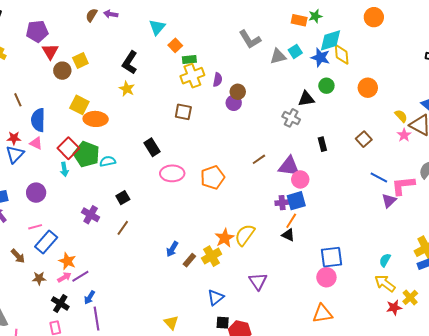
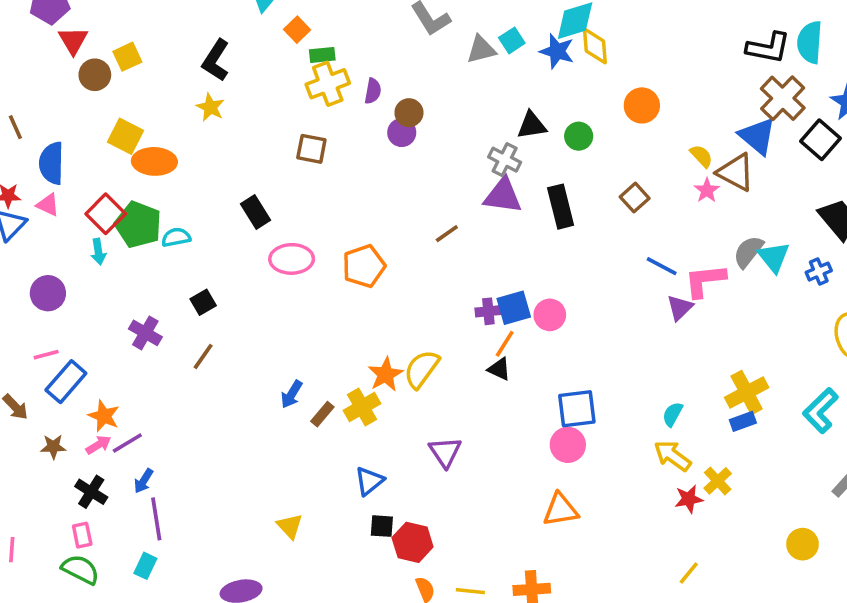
green circle: (326, 86) -> (579, 136), moved
black rectangle: (322, 144) -> (561, 207), size x1.6
purple triangle: (289, 166) -> (503, 196), moved
pink circle: (300, 179) -> (550, 315), moved

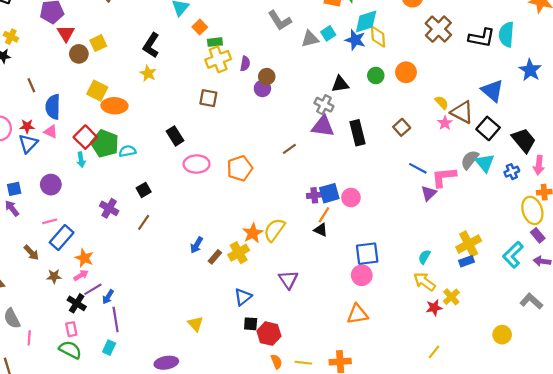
brown cross: (783, 98) -> (438, 29), moved
green circle: (579, 136) -> (376, 75), moved
blue triangle: (757, 136) -> (492, 91), moved
black square: (821, 140) -> (488, 128), moved
purple line: (127, 443) -> (93, 289), moved

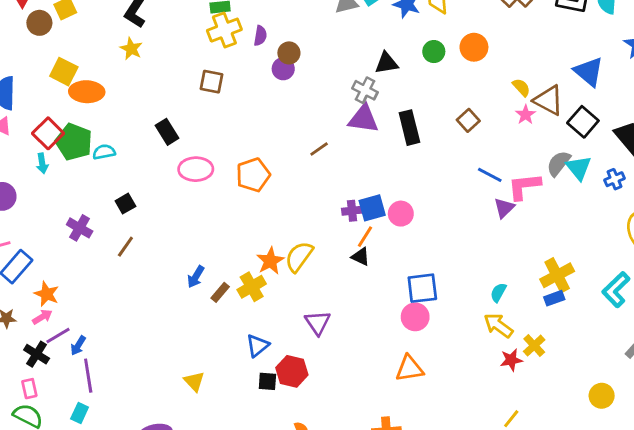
red hexagon: (269, 334) -> (292, 371), moved

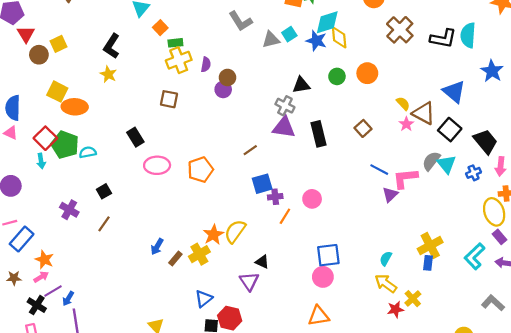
blue square: (372, 208) -> (262, 184), moved
black triangle: (361, 257) -> (262, 262), moved
blue rectangle: (554, 298) -> (428, 263), turned -64

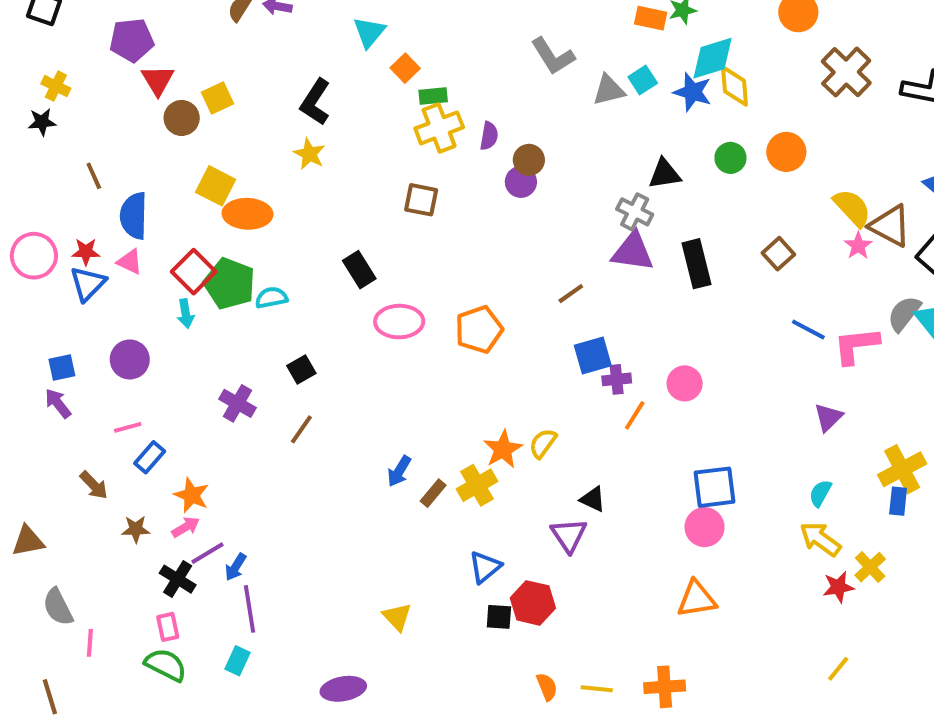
yellow semicircle: (403, 104) -> (852, 208), size x1.5
purple triangle: (390, 195) -> (828, 417), moved
yellow semicircle: (235, 231) -> (543, 443), size x0.7
blue rectangle: (22, 239) -> (150, 457), size x0.7

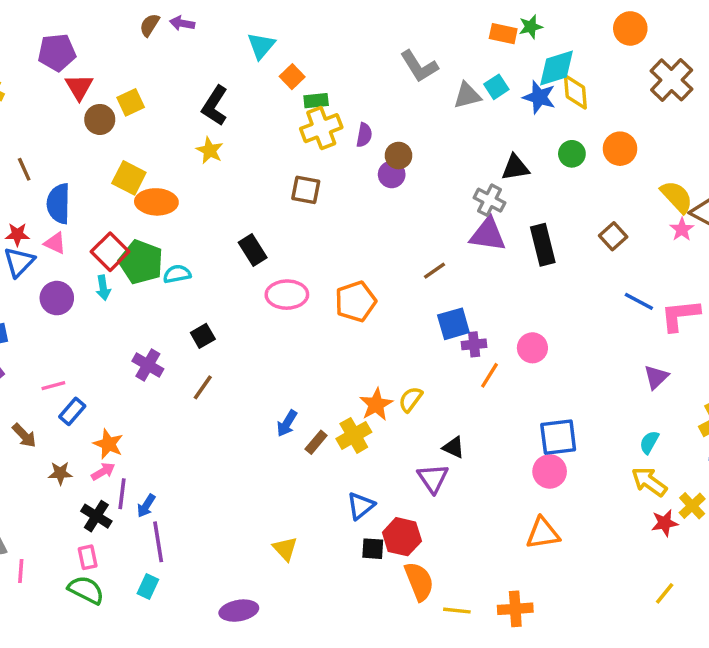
purple circle: (130, 359) -> (57, 298), moved
purple line: (208, 553) -> (122, 494), turned -52
orange semicircle: (547, 687) -> (419, 581), moved, size x1.6

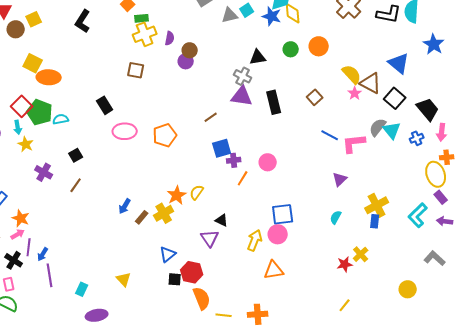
yellow star: (210, 150) -> (26, 144), moved
yellow arrow: (649, 482) -> (255, 240), moved, turned 75
cyan rectangle: (148, 586) -> (82, 289), moved

